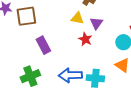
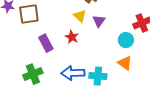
yellow triangle: (77, 18) -> (80, 16), turned 32
red star: (85, 39) -> (72, 37), moved

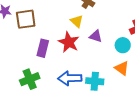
purple triangle: (99, 21) -> (96, 36), moved, turned -48
red star: (72, 37) -> (69, 42), size x1.5
purple rectangle: (46, 43) -> (43, 48), turned 42

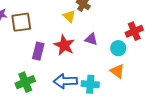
yellow triangle: (77, 21) -> (69, 16), moved

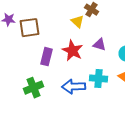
cyan cross: (90, 84) -> (98, 79), moved

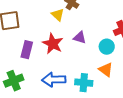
cyan cross: (98, 79) -> (84, 83), moved

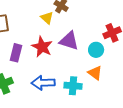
purple triangle: (80, 38) -> (69, 41), size x1.5

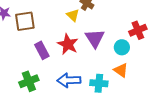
purple triangle: (69, 41) -> (95, 38), turned 40
purple rectangle: (16, 53) -> (42, 50), turned -42

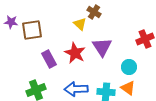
cyan circle: (122, 47) -> (129, 67), moved
orange triangle: (121, 70) -> (128, 88), moved

